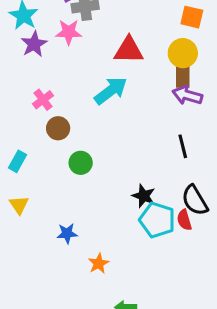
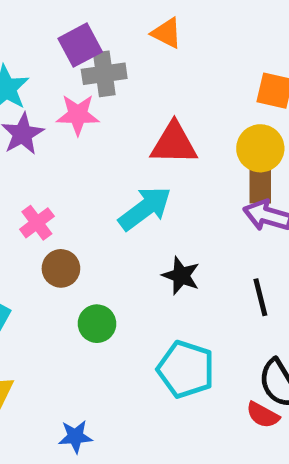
black star: (144, 196) -> (181, 276), moved
cyan pentagon: (157, 220) -> (186, 369), moved
red semicircle: (184, 220) -> (263, 415), turned -45

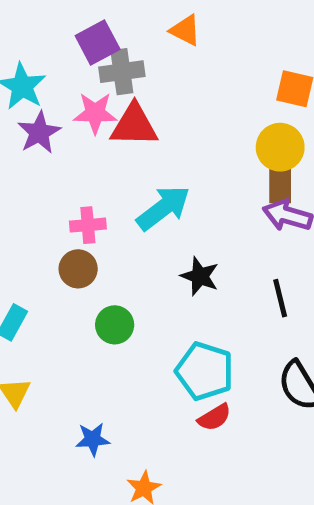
red triangle: (174, 144) -> (134, 125), moved
pink cross: (37, 223) -> (88, 225), moved, turned 32
red semicircle: (263, 415) -> (214, 417), moved, turned -60

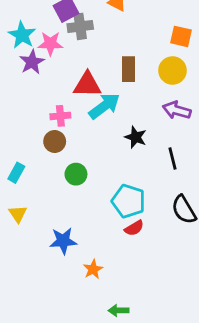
pink star: (95, 113) -> (50, 44), moved
red triangle: (134, 125) -> (87, 85), moved
brown rectangle: (280, 181) -> (128, 69), moved
black star: (200, 276) -> (136, 137), moved
blue star: (93, 439) -> (63, 241), size x1.4

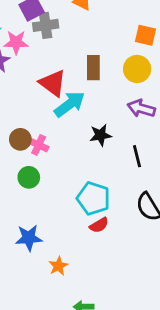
red triangle: (87, 85) -> (53, 83), turned 36
pink cross: (60, 116) -> (39, 145), moved, turned 30
black star: (136, 137) -> (100, 135), turned -30
green circle: (76, 174) -> (29, 177), moved

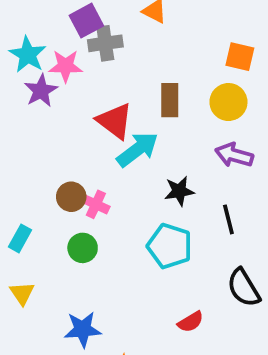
cyan pentagon: (93, 198) -> (170, 246), moved
red semicircle: (99, 225) -> (191, 322), moved

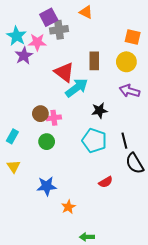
pink cross: (96, 204) -> (54, 118), turned -32
black line: (228, 219) -> (124, 141), moved

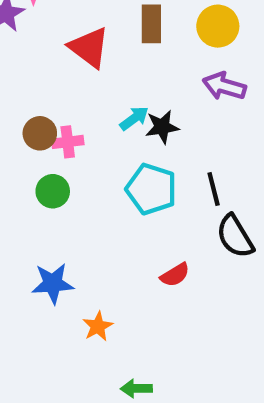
cyan arrow: (77, 88) -> (134, 118), moved, size x0.6

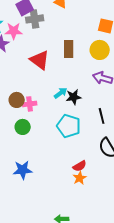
black line: (214, 189) -> (102, 116), moved
orange star: (98, 326) -> (80, 178), moved

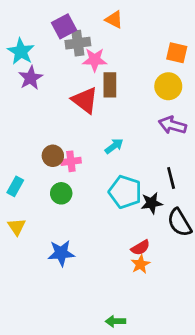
pink star: (14, 31) -> (95, 60), moved
brown rectangle: (69, 49) -> (110, 85), moved
black star: (74, 97) -> (152, 203), moved

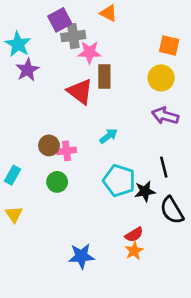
blue star: (61, 253) -> (81, 256), moved

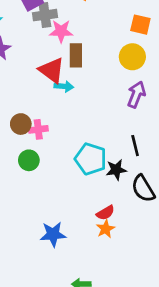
purple arrow: (165, 116) -> (136, 94), turned 95
cyan arrow: (108, 136) -> (64, 86), moved, turned 42

